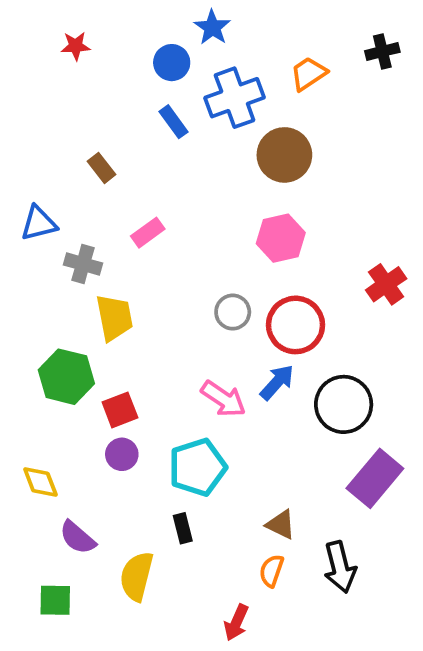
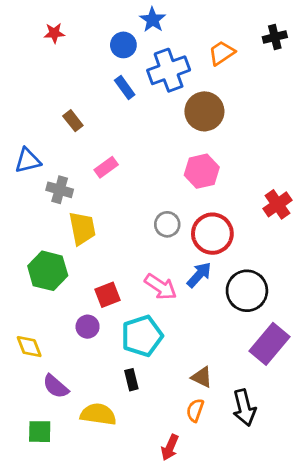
red square: (120, 410) -> (107, 295), moved
yellow semicircle: (137, 576) -> (98, 414), turned 84

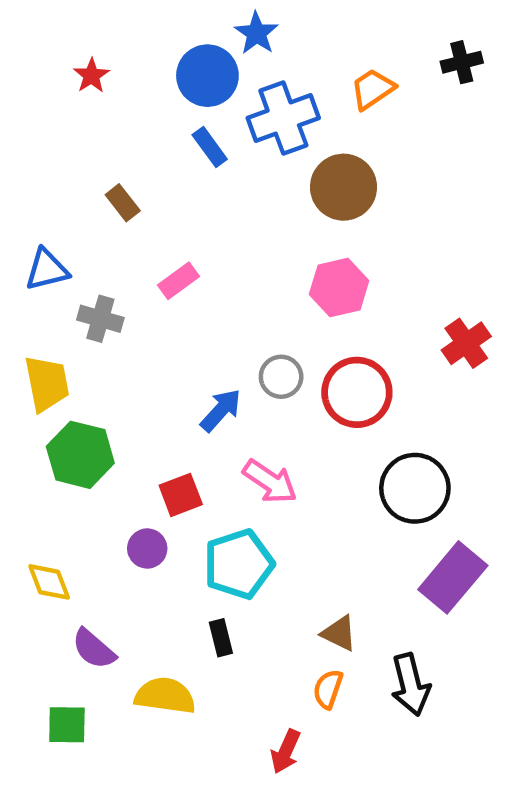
red star: (54, 33) -> (91, 76), moved, turned -30
blue circle: (123, 45) -> (207, 76), size x1.4
yellow trapezoid: (82, 228) -> (47, 383), moved
blue arrow: (199, 275) -> (221, 410), moved

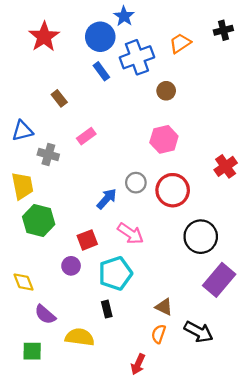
red star: (91, 76) -> (44, 37), size x1.8
brown circle: (344, 187) -> (166, 91), size x0.6
black arrow: (410, 685) -> (199, 332), turned -48

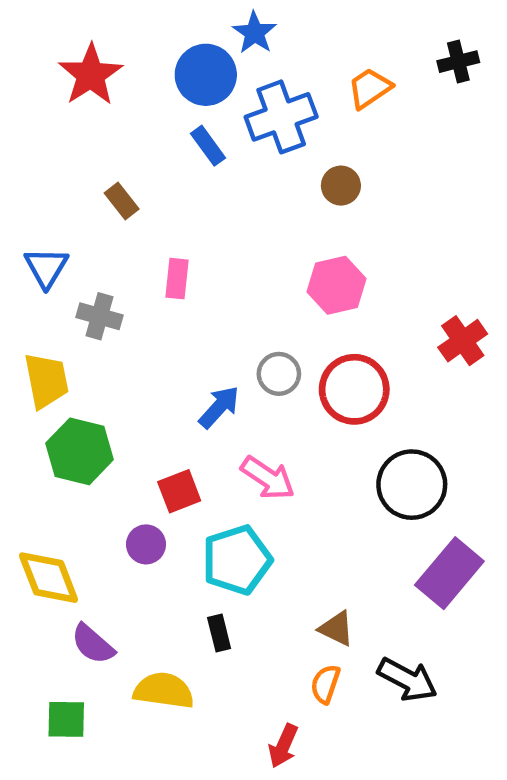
blue triangle: (22, 131) -> (46, 268), turned -45
pink rectangle: (86, 136) -> (177, 279), turned -48
yellow diamond: (24, 282) -> (49, 578), size x1.4

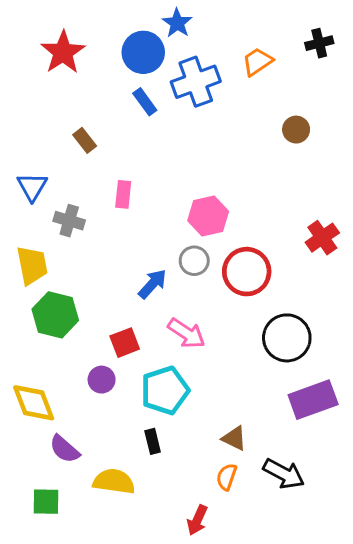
brown circle: (341, 186) -> (296, 130), moved
pink hexagon: (336, 285) -> (208, 216), moved
purple rectangle: (449, 573) -> (313, 400), turned 30

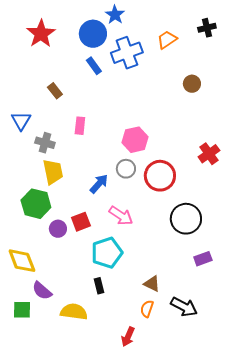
yellow trapezoid: (32, 265) -> (53, 172), moved
purple circle: (102, 380) -> (58, 229), moved
purple rectangle: (313, 400) -> (203, 259), size x0.6
green square: (46, 502) -> (22, 310), moved

